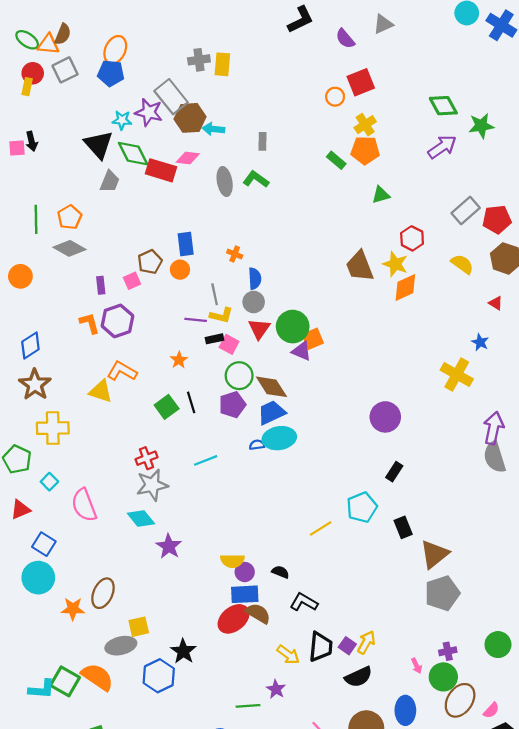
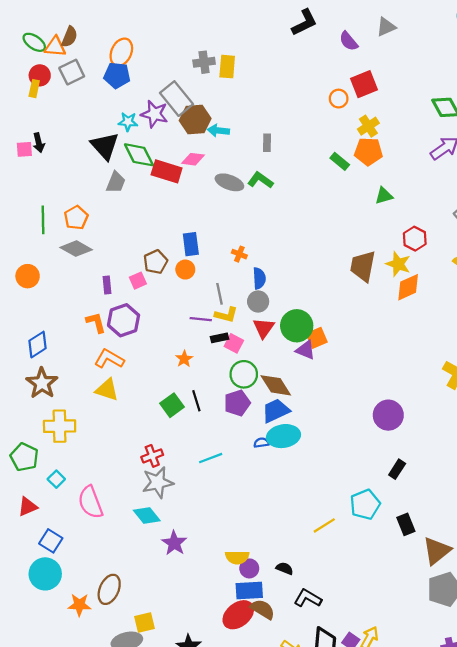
gray ellipse: (225, 181) -> (229, 182), turned -60
brown trapezoid: (360, 266) -> (363, 266), turned 32
orange L-shape: (122, 371) -> (109, 359), moved

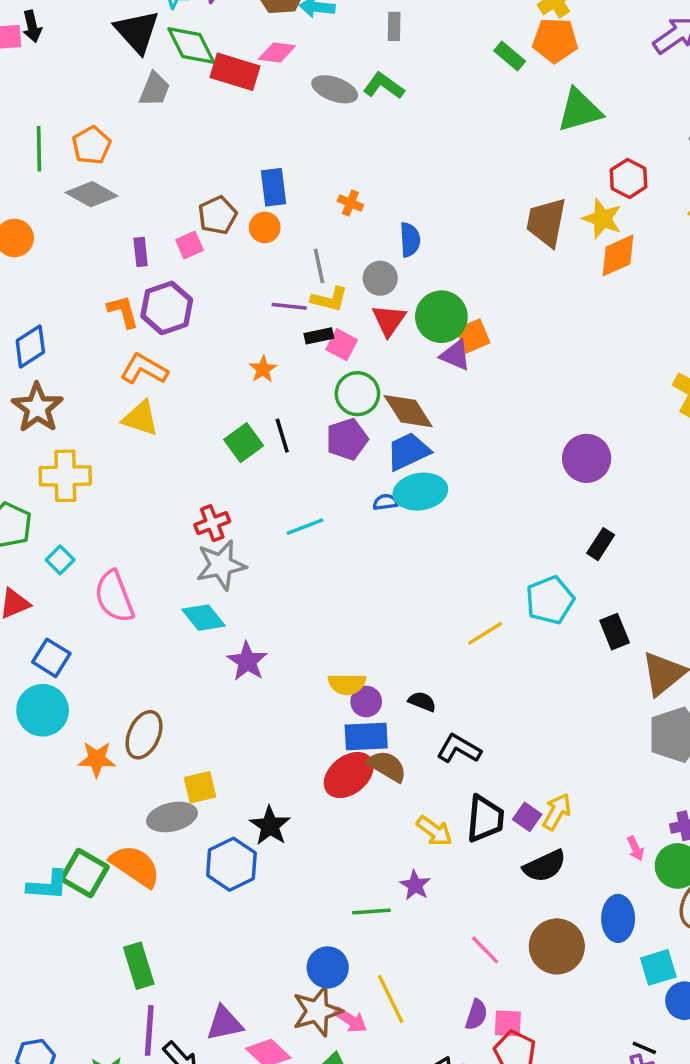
green triangle: (384, 196) -> (580, 110), size x1.6
blue semicircle: (259, 278) -> (410, 240), moved

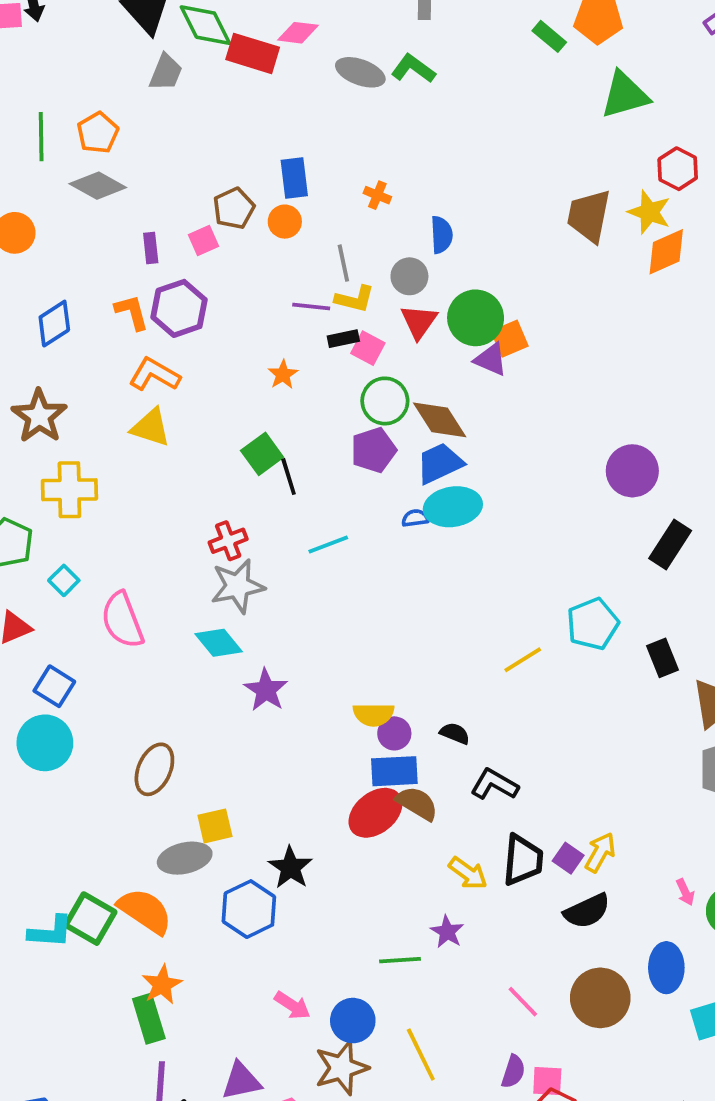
blue diamond: (30, 346) -> (54, 324), moved
black line: (282, 436) -> (289, 477), moved
black rectangle: (601, 544) -> (670, 545), moved, size x1.4
orange star: (97, 759) -> (162, 985), moved, turned -30
pink arrow: (350, 1020) -> (292, 1005), moved

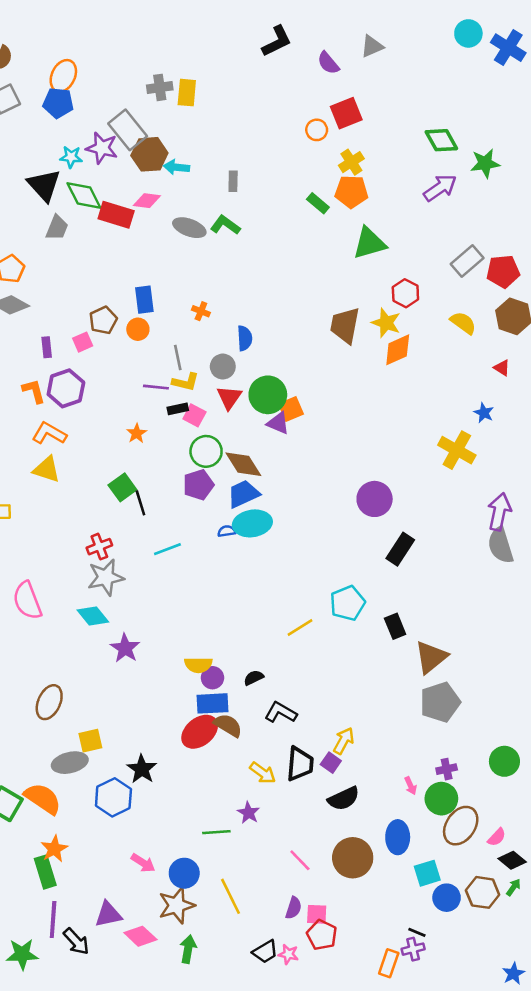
black semicircle: (455, 733) -> (254, 678), turned -48
yellow arrow: (600, 852) -> (344, 741), moved

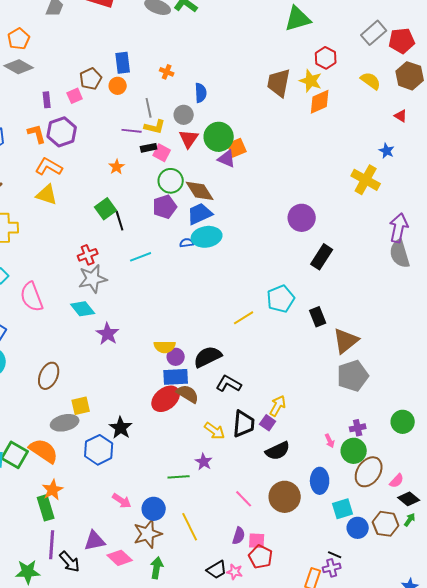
black semicircle: (254, 678) -> (208, 357), size x1.8

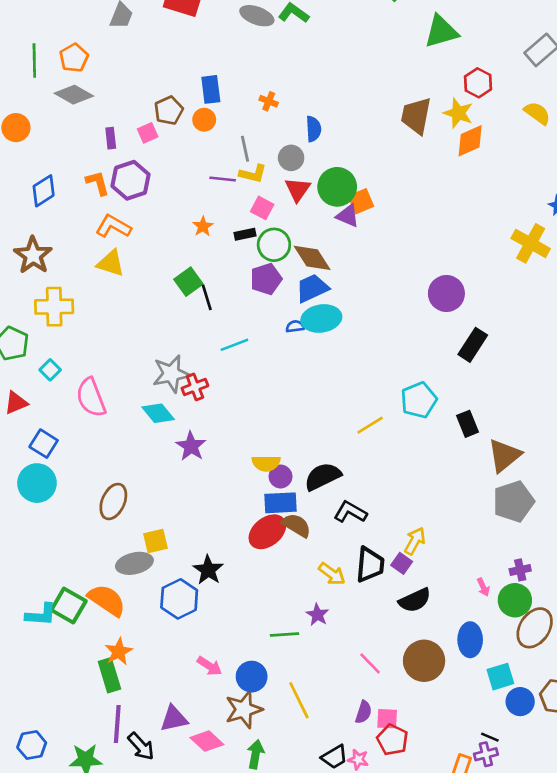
black rectangle: (149, 148) -> (245, 234), moved
red cross: (88, 255) -> (195, 387), moved

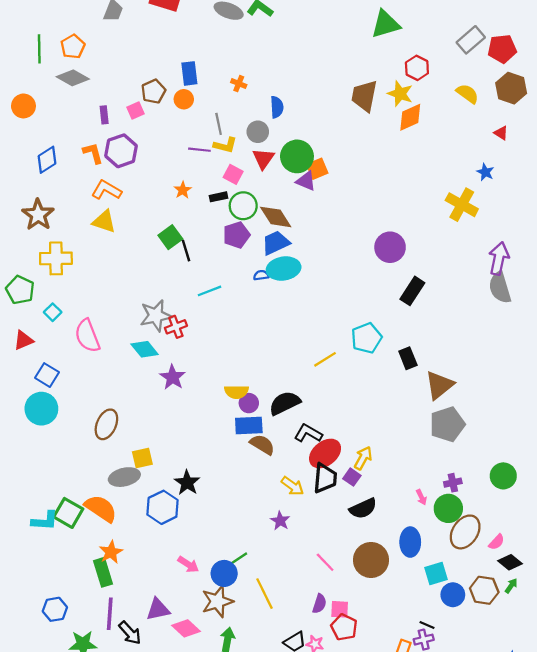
red ellipse: (267, 532) -> (325, 453), moved
green line: (284, 634) -> (236, 560), moved, turned -30
blue hexagon: (32, 745) -> (55, 609), moved

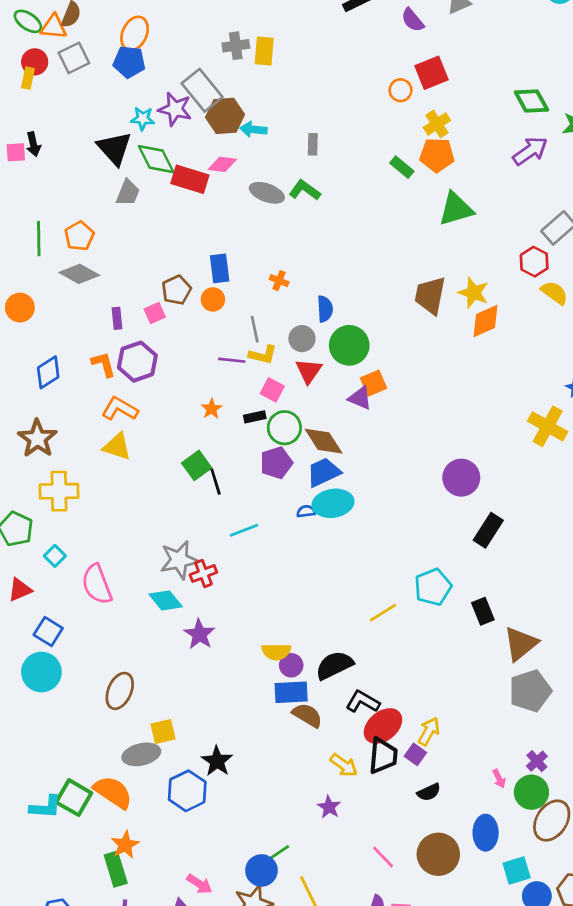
red hexagon: (417, 68) -> (534, 262), moved
green circle: (297, 156) -> (349, 345), moved
purple cross: (453, 483) -> (537, 761), turned -30
black semicircle: (363, 508) -> (429, 792), size x0.7
pink arrow: (188, 564) -> (199, 884), moved

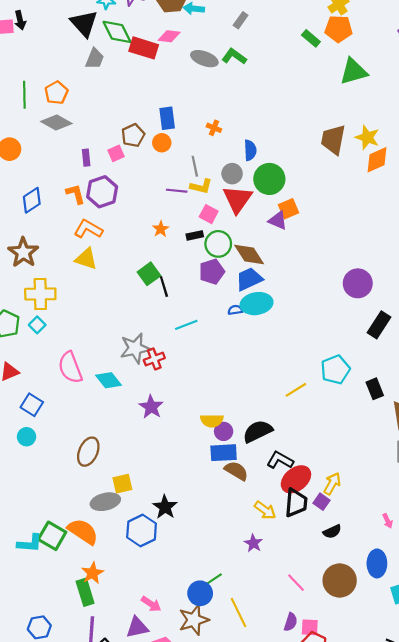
gray rectangle: (313, 144) -> (241, 20), turned 35
red triangle: (309, 371) -> (237, 199), size x1.4
cyan square: (55, 556) -> (37, 325), moved
cyan diamond: (166, 600) -> (109, 380), moved
cyan circle: (41, 672) -> (27, 437), size x0.6

